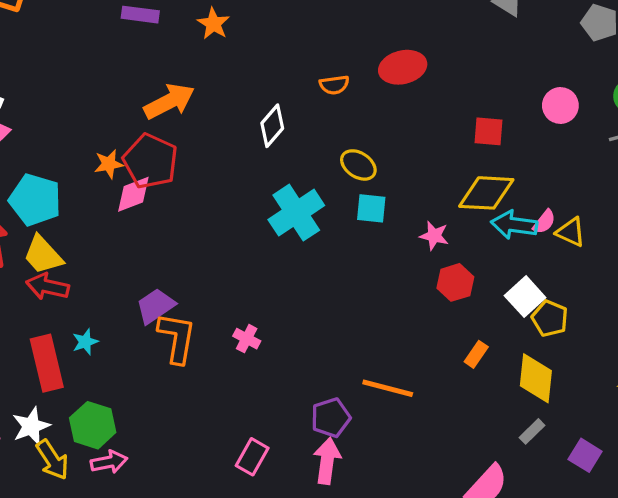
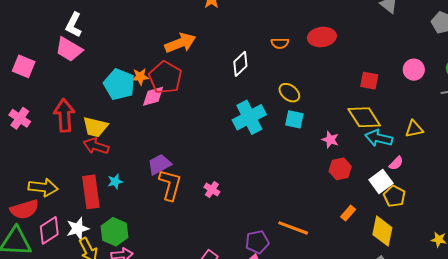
yellow diamond: (486, 193) -> (364, 117), turned 48
cyan pentagon: (35, 200) -> (119, 84), moved
pink semicircle: (544, 222) -> (396, 163), moved
yellow triangle: (571, 232) -> (414, 129), moved, turned -42
yellow trapezoid: (43, 255) -> (95, 127), turned -40

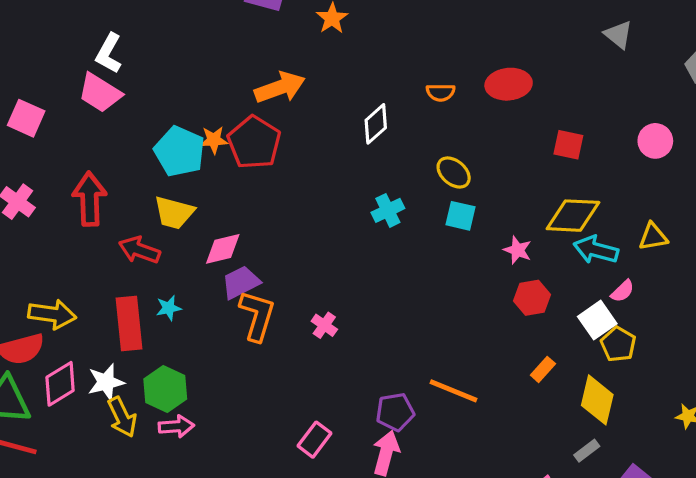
red square: (369, 81) -> (568, 145), moved
pink diamond: (153, 96) -> (223, 249), moved
cyan cross: (249, 117) -> (388, 210), size x0.6
yellow diamond: (364, 117) -> (573, 216), turned -56
yellow trapezoid: (95, 127) -> (174, 213), moved

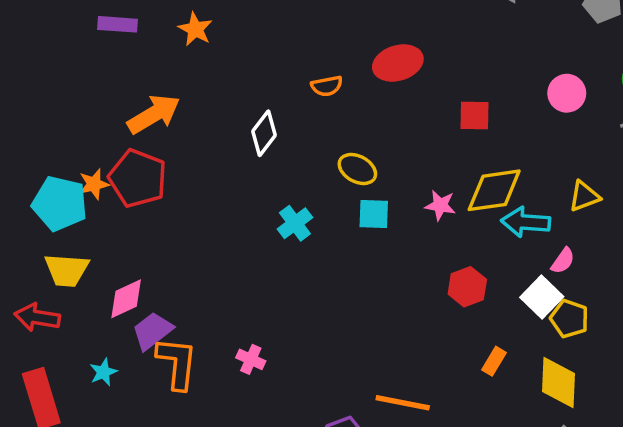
pink star: (518, 250) -> (440, 205), moved
cyan star: (169, 308) -> (103, 372), moved

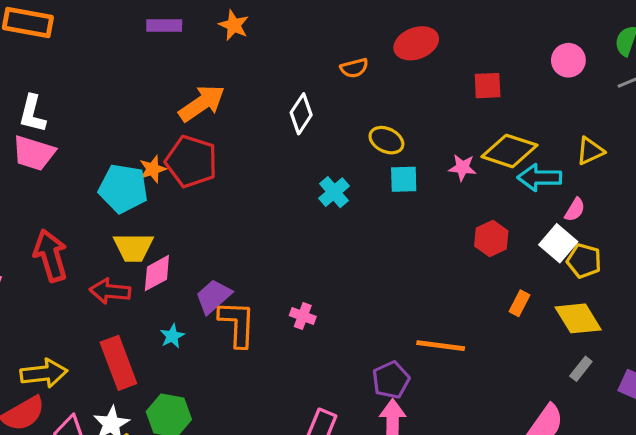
yellow diamond: (494, 190) -> (509, 151), turned 30
pink diamond: (126, 299) -> (157, 273), moved
yellow diamond: (559, 383) -> (578, 318), turned -30

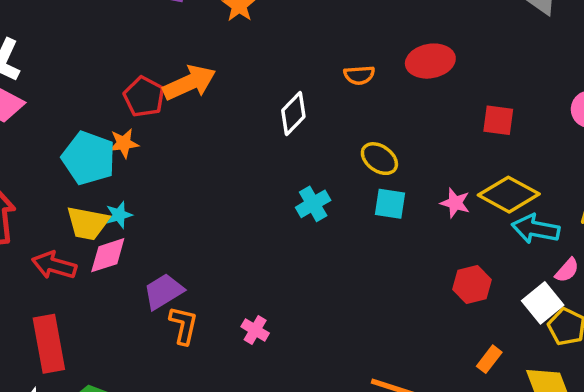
red pentagon: (191, 161) -> (144, 97), moved, size x0.7
orange L-shape: (237, 324) -> (184, 325), size x0.7
cyan star: (172, 336) -> (119, 215), moved

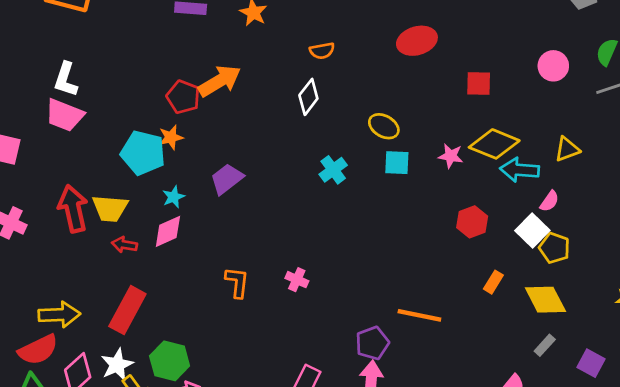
orange semicircle: (359, 75) -> (322, 51), moved
yellow trapezoid: (88, 223) -> (110, 208), moved
red arrow: (54, 265) -> (124, 245), size x0.7
purple trapezoid: (164, 291) -> (227, 179), moved
red rectangle: (49, 344) -> (127, 310), turned 45

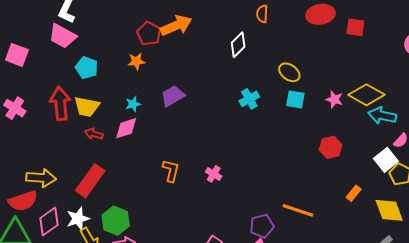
orange semicircle: (322, 51) -> (262, 14), moved, turned 96
red square: (479, 83) -> (355, 27), moved
cyan pentagon: (143, 153) -> (87, 68), moved, size x0.7
red hexagon: (472, 222) -> (331, 147), moved

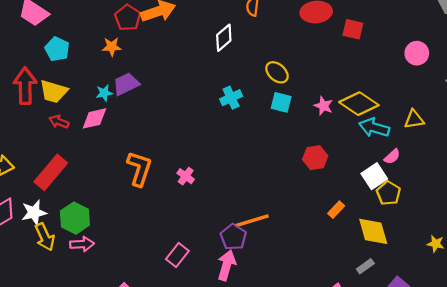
purple trapezoid: (173, 96) -> (126, 84), moved
orange L-shape: (171, 171) -> (139, 169), size x1.4
orange line: (298, 210) -> (252, 221), moved, turned -40
purple pentagon: (262, 226) -> (233, 237), turned -30

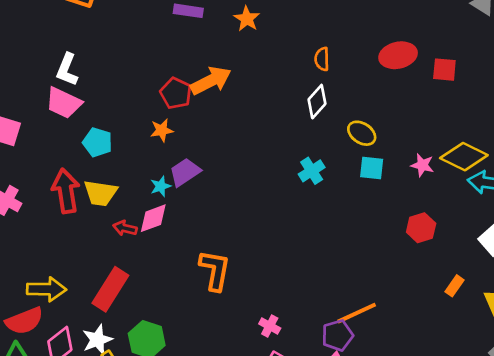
white diamond: (224, 38) -> (317, 102), moved
red arrow: (59, 122) -> (125, 228), moved
pink cross: (186, 176) -> (270, 326), moved
purple pentagon: (233, 237) -> (337, 335), turned 30

